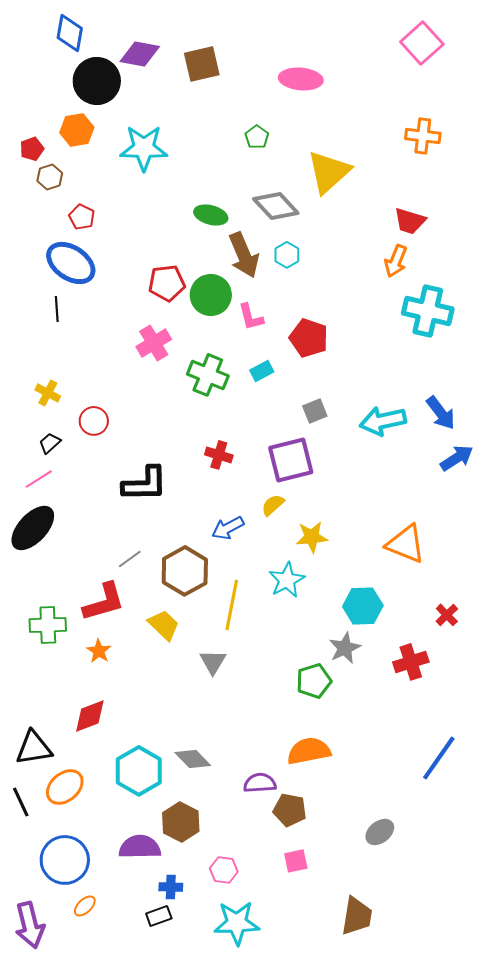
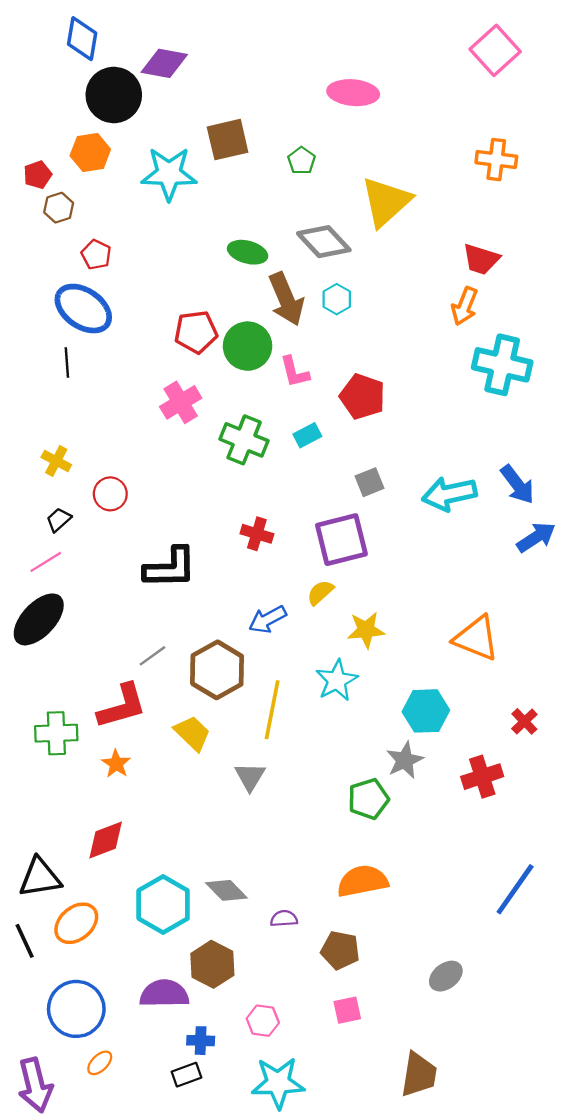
brown square: (202, 64) -> (228, 140), moved
purple semicircle: (260, 783) -> (284, 919), moved, size x0.7

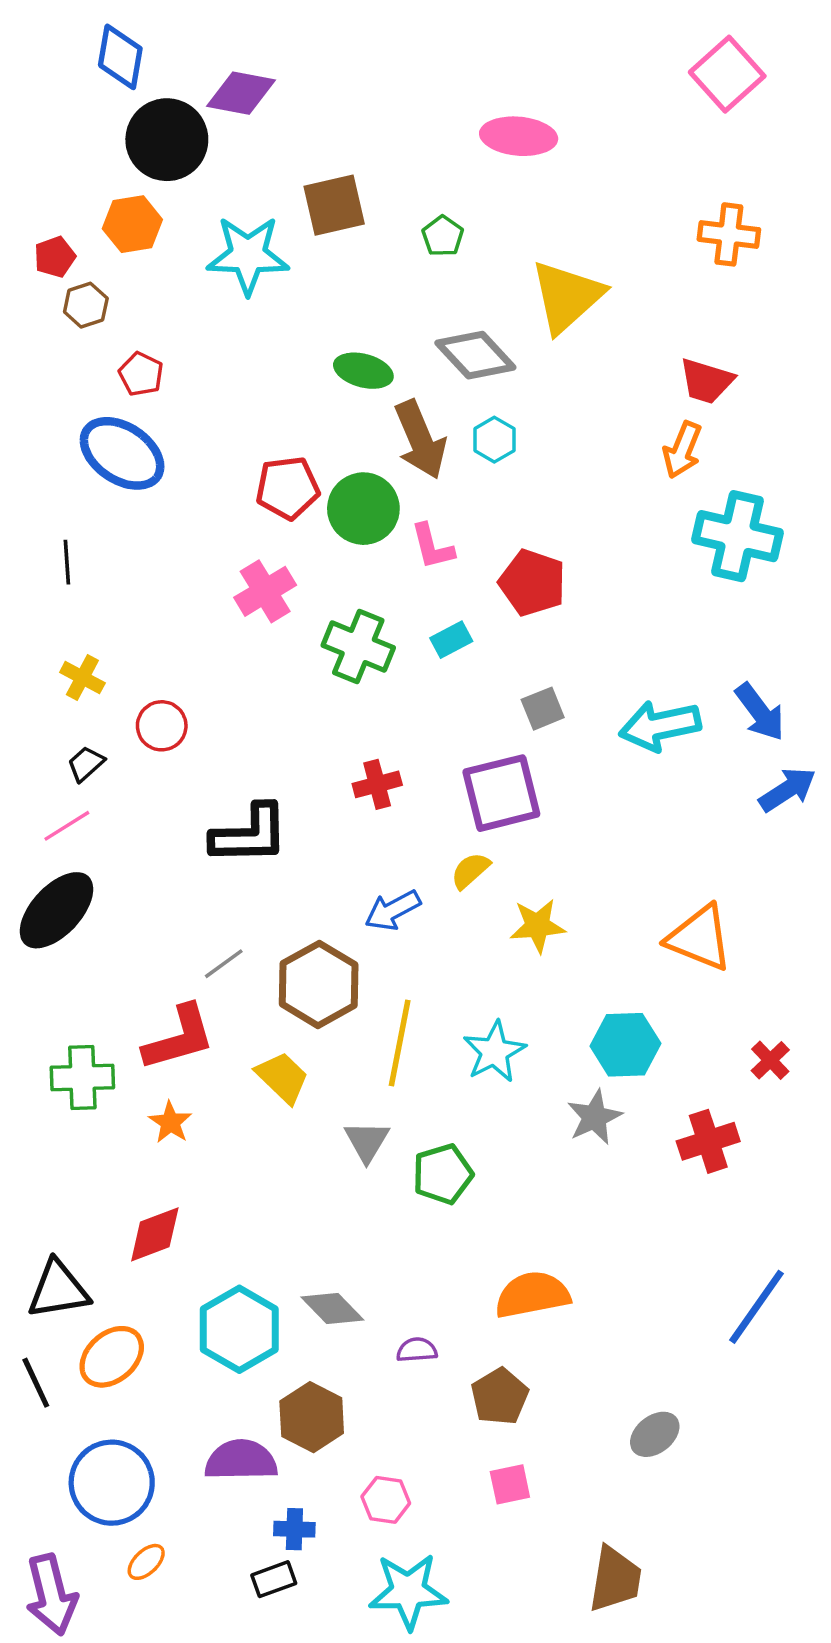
black line: (67, 362) -> (67, 562), moved
red cross: (257, 534) -> (377, 784), turned -32
cyan star: (337, 680) -> (494, 1052), moved
green pentagon: (368, 799) -> (443, 1174), moved
brown pentagon: (340, 950) -> (500, 1396), turned 30

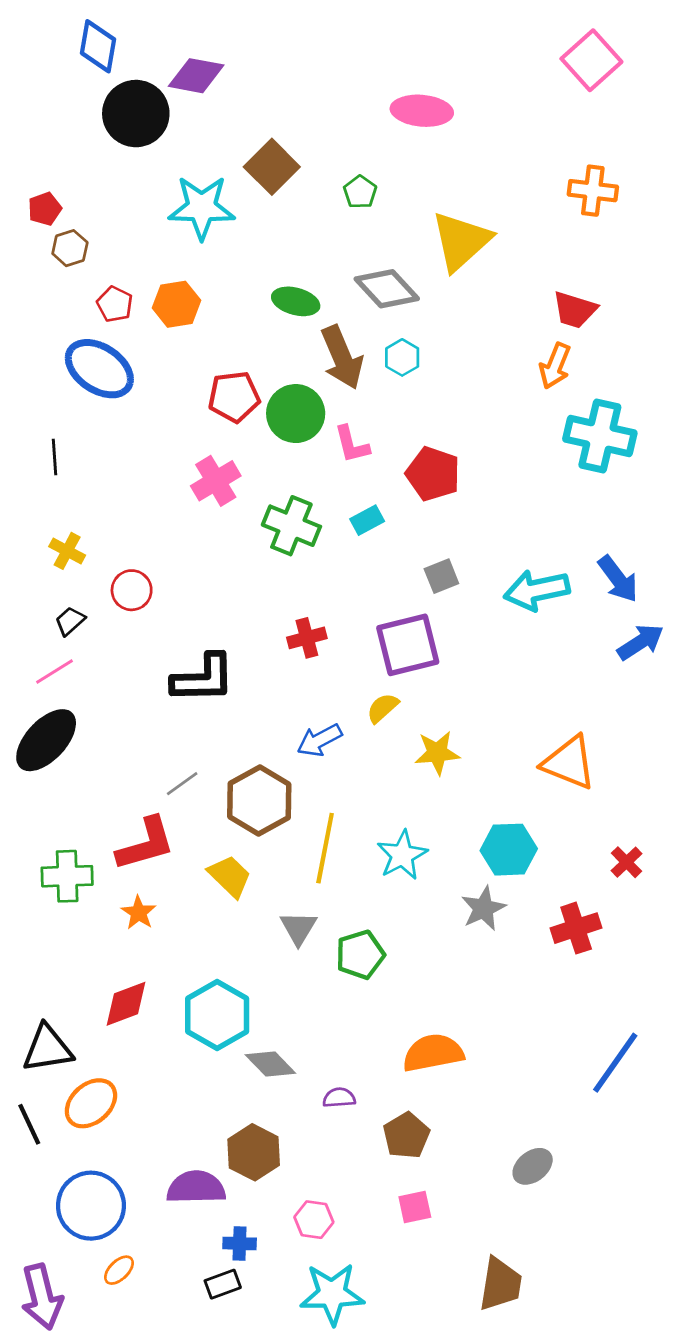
brown square: (334, 205) -> (272, 167), turned -32
orange hexagon: (132, 224) -> (176, 304), moved
cyan hexagon: (239, 1329) -> (217, 1015), moved

